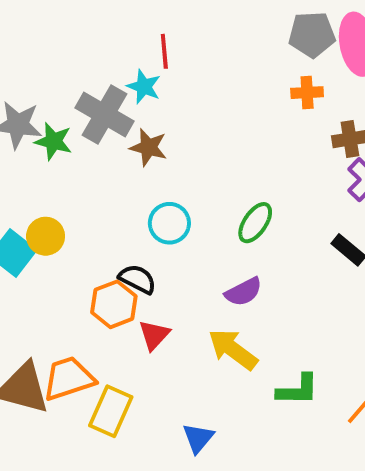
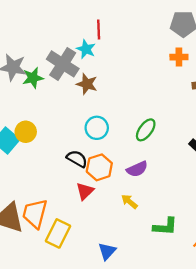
green star: (53, 141) -> (33, 78), turned -30
orange hexagon: (114, 304) -> (99, 167), moved
yellow arrow: (233, 349) -> (129, 202), size x0.6
orange trapezoid: (69, 378) -> (35, 214), turned -60

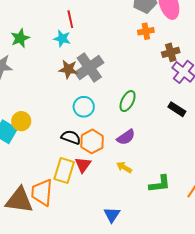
gray cross: (63, 64) -> (89, 68), moved, turned 32
green star: (33, 78) -> (20, 38), moved
yellow rectangle: (58, 233) -> (64, 171), moved

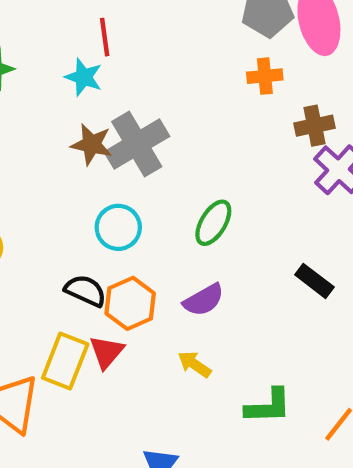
black rectangle: (177, 109) -> (314, 281), moved

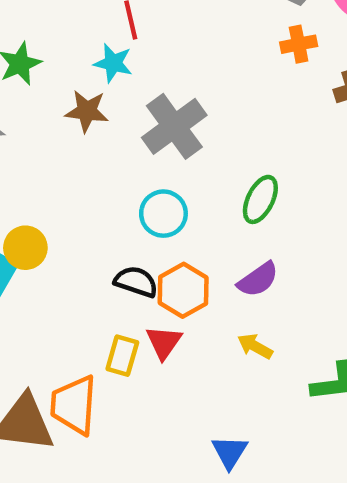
brown star: (92, 144) -> (87, 111), moved
yellow rectangle: (65, 361) -> (122, 356), size x0.7

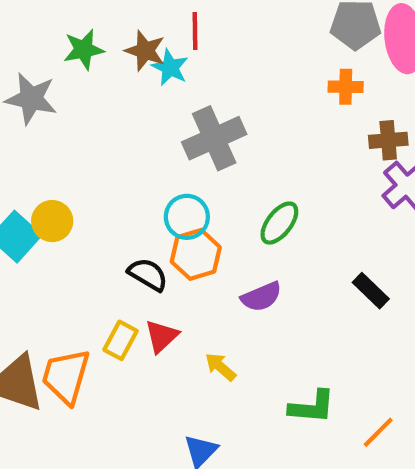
brown star: (87, 111) -> (145, 51), moved
orange hexagon: (183, 290) -> (196, 254), moved
yellow arrow: (255, 346) -> (220, 367), moved

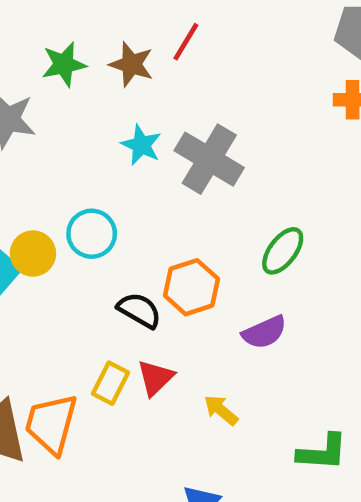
red line: (195, 31) -> (186, 42), turned 33
cyan star: (170, 67) -> (141, 145), moved
gray cross: (214, 138) -> (209, 159), turned -34
cyan circle: (187, 217) -> (92, 234), moved

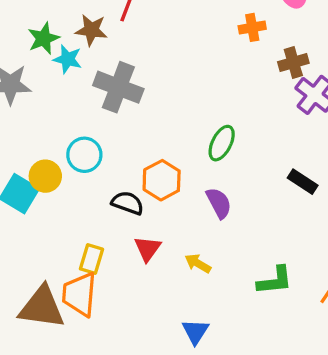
cyan star: (141, 145) -> (68, 59), moved
gray cross: (209, 159) -> (118, 87), moved
purple semicircle: (264, 332) -> (219, 203), turned -84
yellow rectangle: (111, 383) -> (91, 259), moved

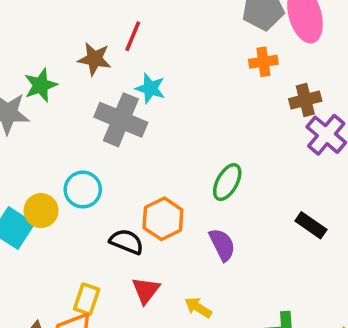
green star: (44, 38) -> (41, 85), moved
cyan star: (68, 59) -> (150, 88), moved

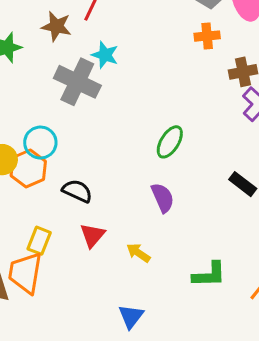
orange hexagon: (163, 219) -> (28, 168), moved

